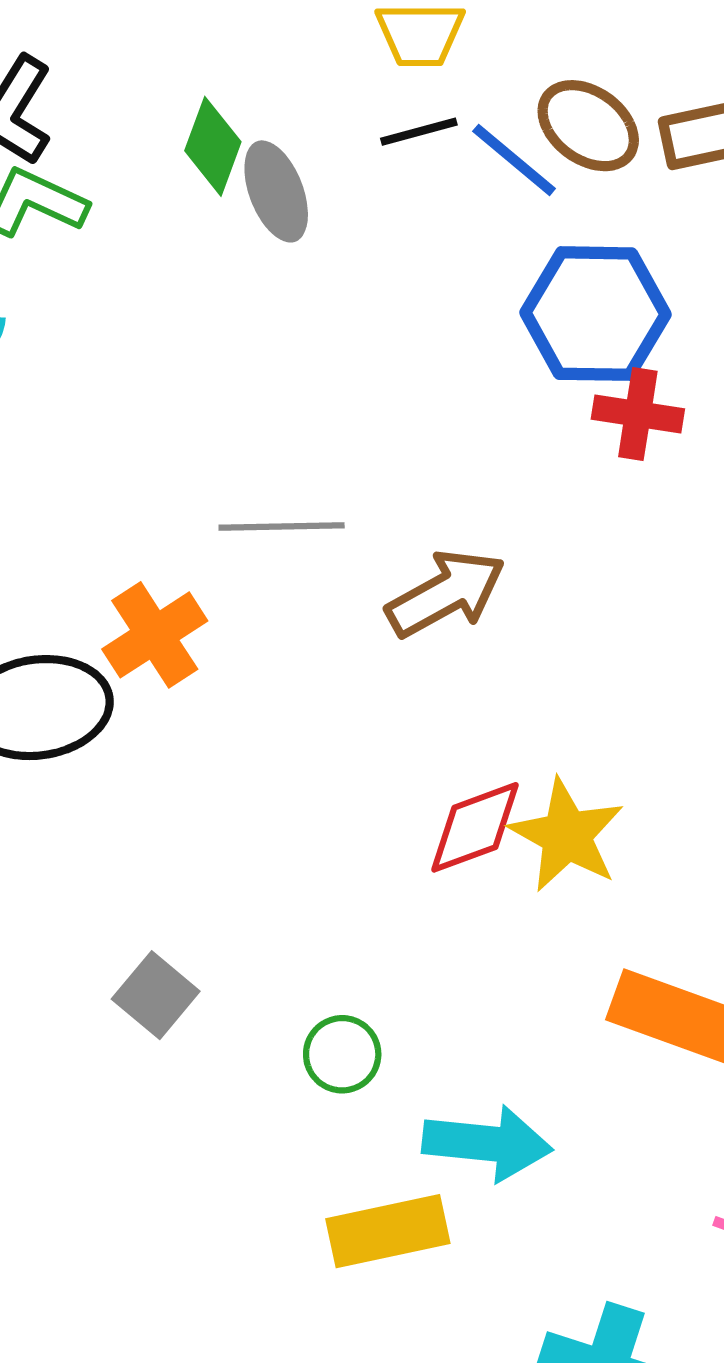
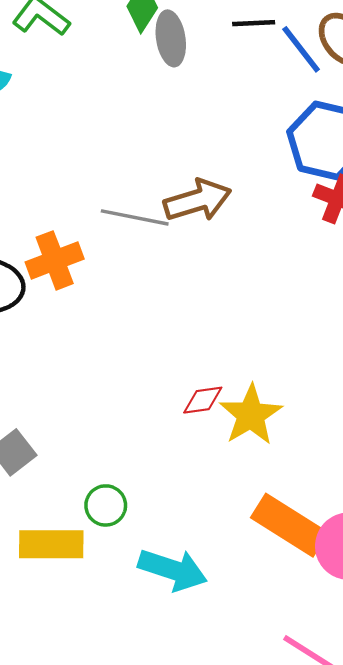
brown arrow: (446, 593) -> (197, 200), moved
red diamond: (475, 827) -> (203, 400), size x0.7
yellow rectangle: (388, 1231) -> (51, 544), moved

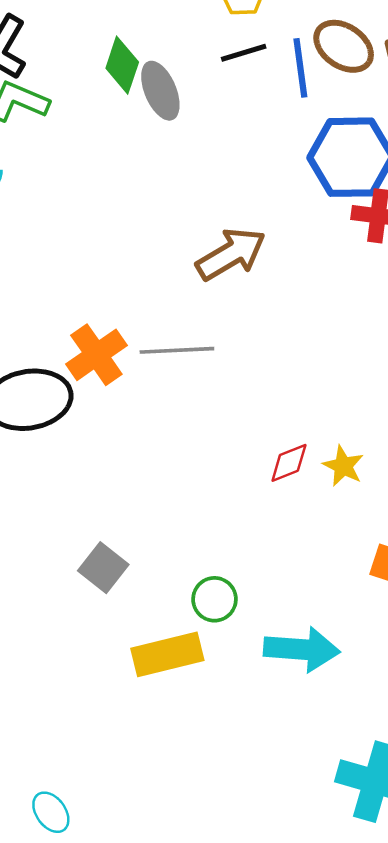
blue line: (301, 49) -> (300, 68), turned 44
gray line: (135, 217) -> (177, 350), moved
yellow star: (251, 415) -> (343, 466), size x0.6

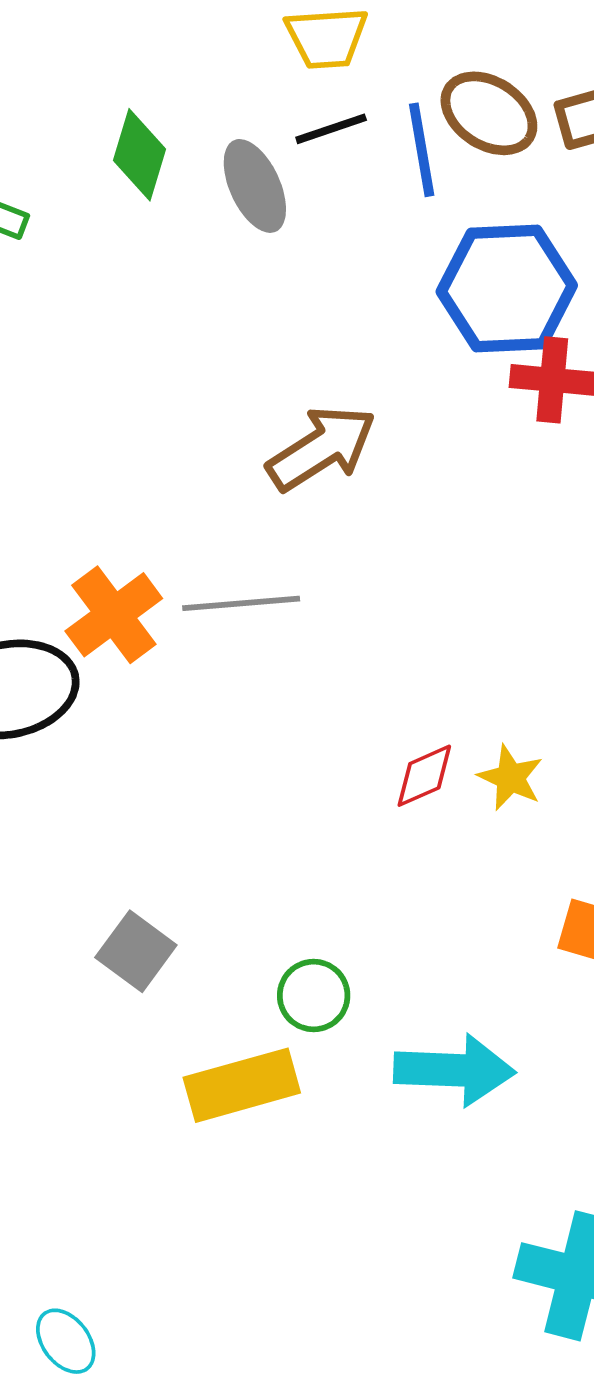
gray ellipse: (160, 91) -> (255, 186), moved

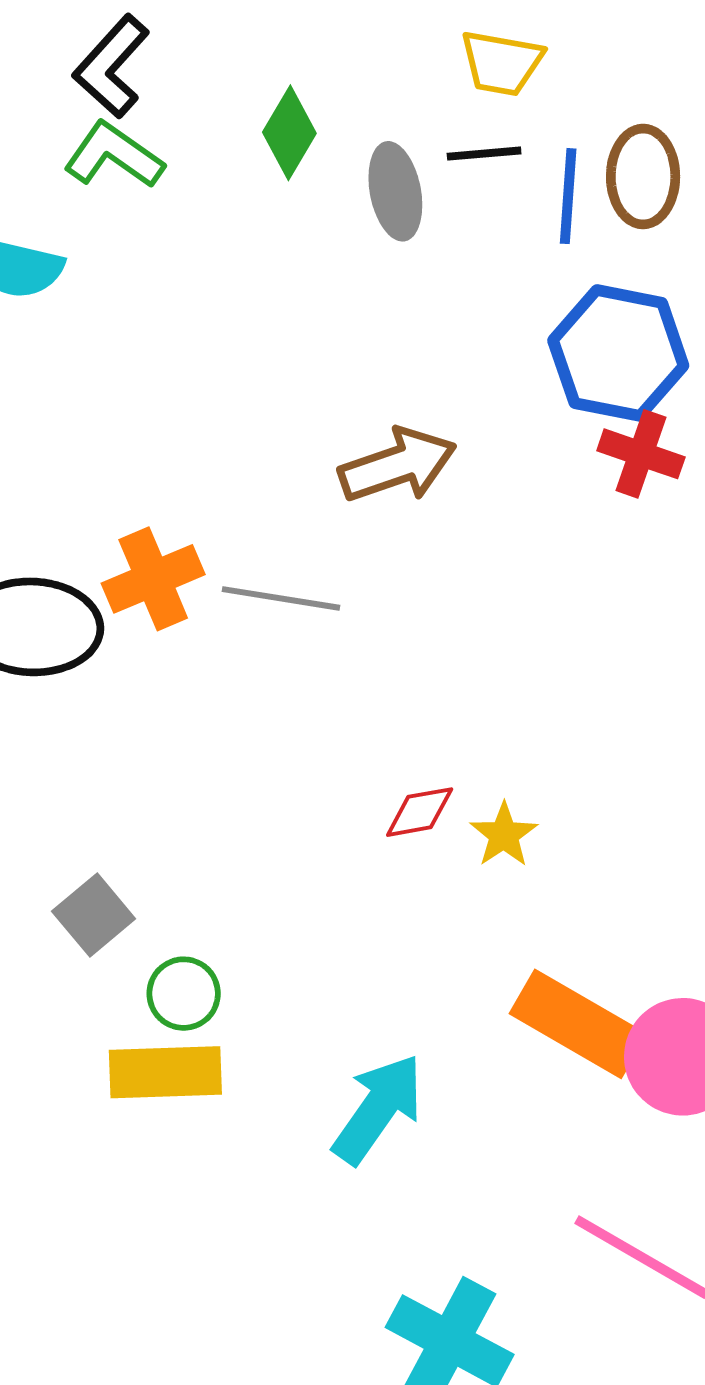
brown ellipse: (489, 113) -> (643, 176), turned 44
green circle: (314, 996) -> (184, 994), moved
cyan arrow: (454, 1070) -> (378, 1109), turned -71

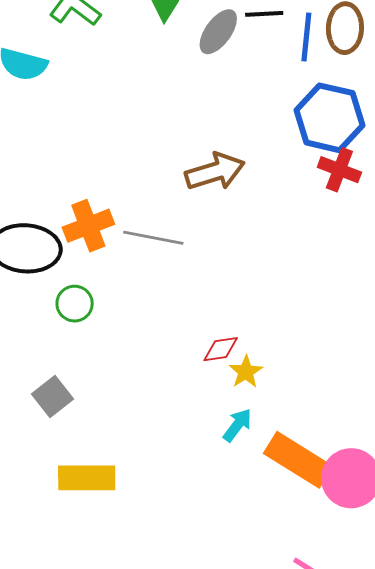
gray ellipse: (395, 191) -> (218, 32), turned 45
yellow star: (504, 835) -> (246, 372), moved
green circle: (184, 994) -> (75, 304), moved
cyan arrow: (378, 1109) -> (237, 425), moved, size x0.6

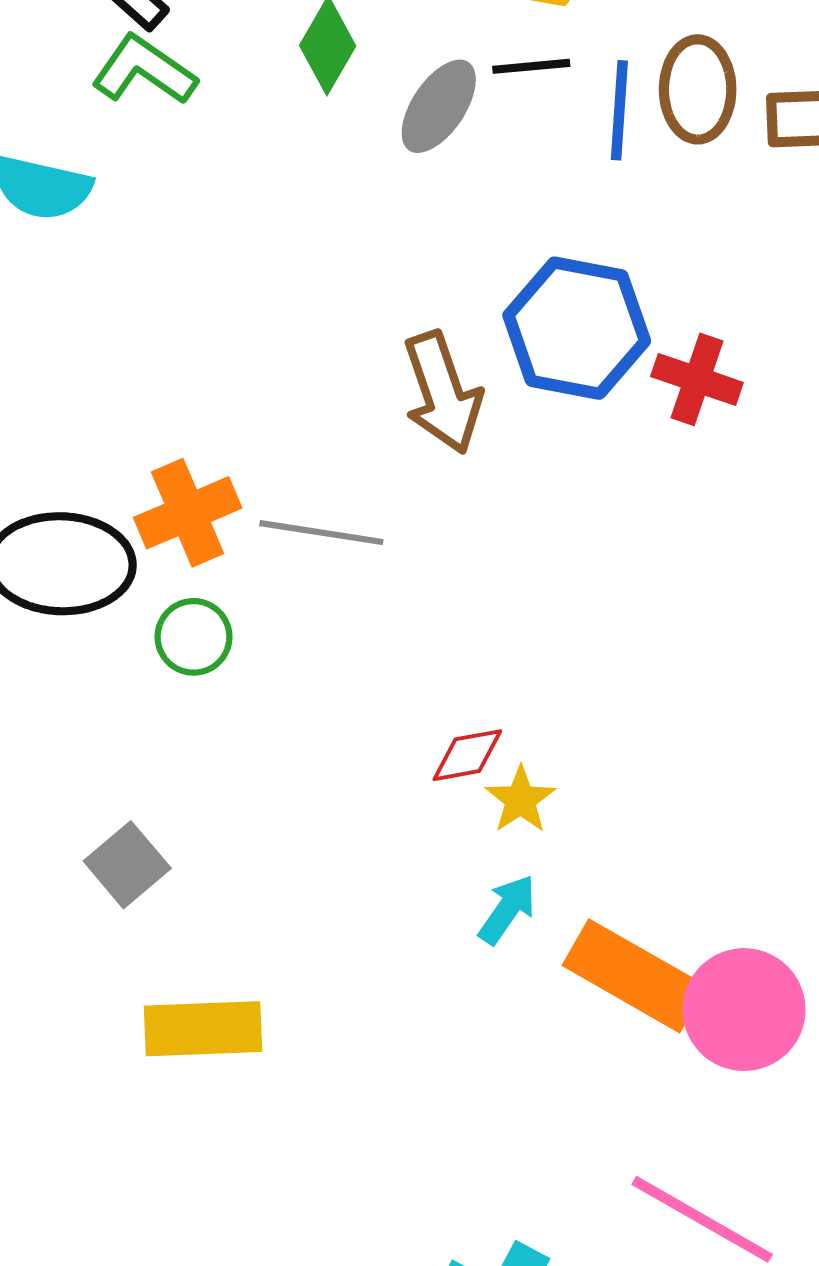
blue hexagon: (329, 118) -> (577, 328), moved
brown arrow: (215, 172) -> (443, 393), turned 90
green circle: (75, 304) -> (194, 637), moved

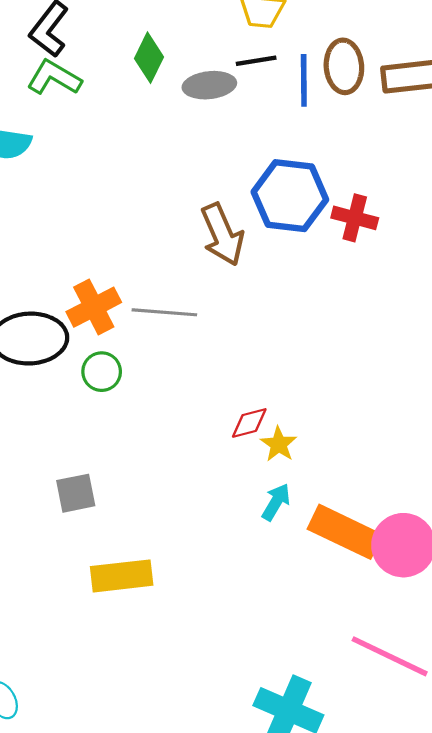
gray ellipse: (439, 106) -> (209, 85), turned 54
gray square: (127, 865) -> (76, 493), turned 33

